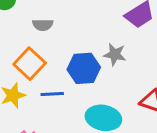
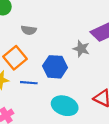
gray star: (115, 54) -> (81, 49), moved

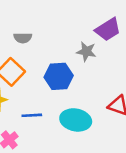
blue line: (29, 83) -> (32, 115), moved

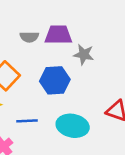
purple trapezoid: (108, 30) -> (58, 35), moved, turned -148
gray semicircle: (23, 38) -> (29, 37), moved

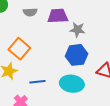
gray semicircle: (29, 37) -> (30, 12), moved
blue hexagon: (55, 80) -> (76, 55), moved

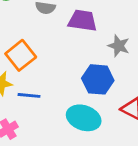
gray star: (78, 30) -> (119, 46), moved
blue line: (37, 82) -> (29, 95), moved

